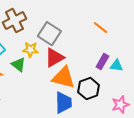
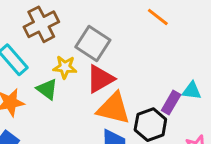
orange line: (100, 28) -> (158, 17), moved
purple rectangle: (102, 62) -> (171, 102), moved

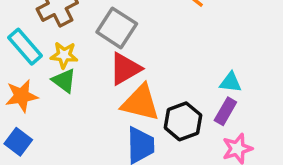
yellow star: (65, 67) -> (64, 55), moved
purple rectangle: (171, 102) -> (225, 111), moved

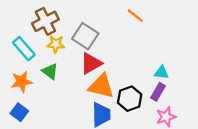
yellow star: (64, 55) -> (56, 44), moved

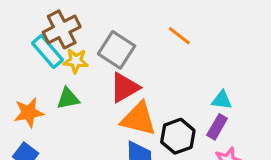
orange line: (135, 16) -> (179, 36), moved
cyan rectangle: (24, 49) -> (48, 51), moved
green triangle: (50, 71) -> (68, 99), turned -48

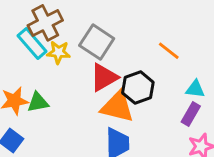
orange line: (179, 36) -> (169, 51), moved
green triangle: (68, 99) -> (38, 102), moved
black hexagon: (178, 136) -> (138, 88), moved

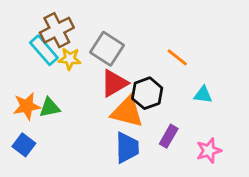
purple rectangle: (191, 114) -> (169, 136), moved

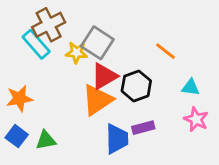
yellow star: (70, 59) -> (76, 53), moved
green triangle: (50, 108) -> (46, 140), moved
orange triangle: (127, 112) -> (97, 100), moved, turned -48
purple rectangle: (169, 136) -> (143, 128), moved, turned 45
pink star: (209, 151) -> (196, 119), moved, turned -30

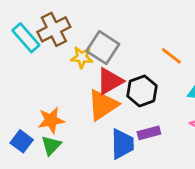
cyan rectangle: (36, 44) -> (26, 38), moved
orange star: (19, 98) -> (51, 120), moved
green triangle: (46, 140) -> (51, 145), turned -35

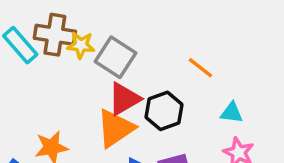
brown cross: (54, 29) -> (55, 35), turned 36
yellow star: (82, 57) -> (81, 45), moved

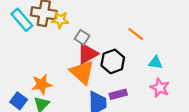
gray square: (116, 57) -> (82, 37), moved, size x0.6
orange triangle: (116, 128) -> (82, 72), turned -44

